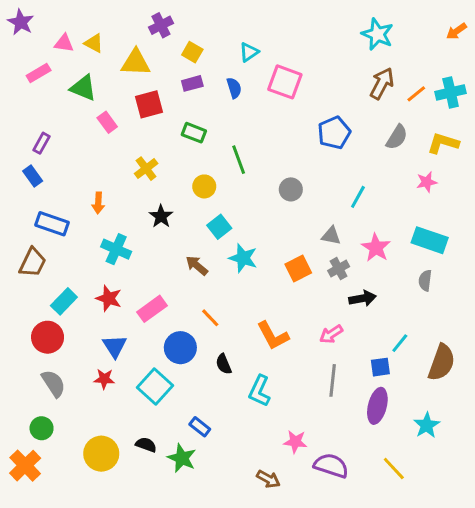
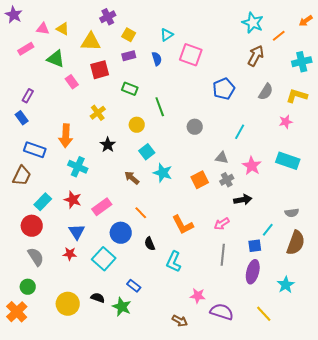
orange line: (416, 94) -> (279, 36), moved
orange arrow: (98, 203) -> (66, 136), size x1.6
gray semicircle: (425, 280) -> (292, 213), moved, turned -104

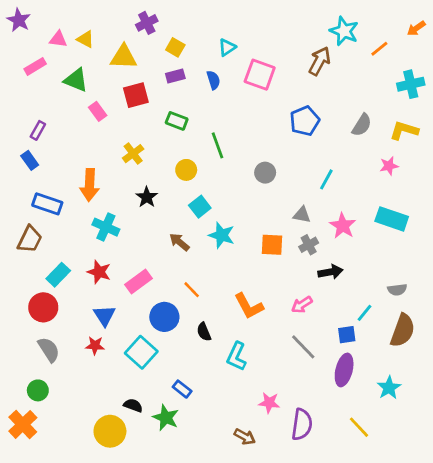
brown arrow: (256, 56) -> (320, 61), moved
orange square: (200, 180) -> (272, 245), turned 30
gray line: (223, 255) -> (303, 347), turned -50
yellow circle: (68, 304) -> (110, 431), moved
purple semicircle: (222, 312) -> (302, 424), turned 80

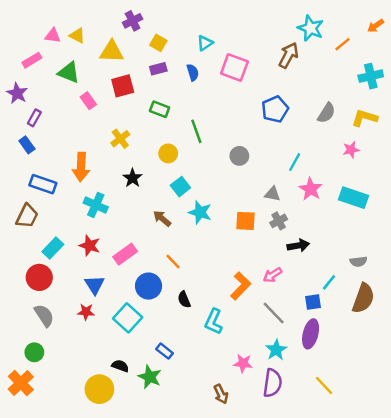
purple star: (19, 20) -> (17, 93), moved
pink star: (343, 226) -> (311, 189), moved
orange L-shape: (249, 306) -> (241, 286), moved, turned -108
cyan star: (389, 388) -> (276, 350), moved
brown arrow: (245, 437) -> (221, 394), turned 36

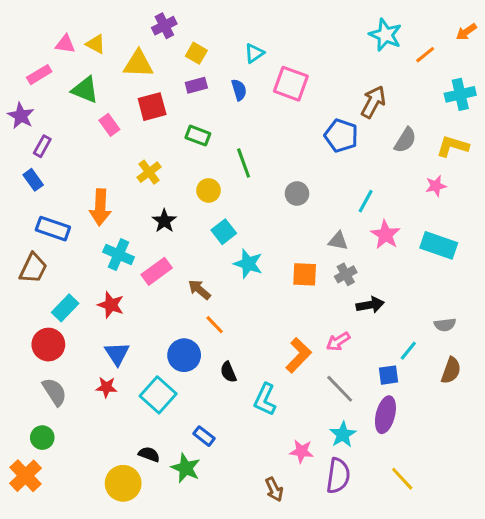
brown arrow: (288, 55) -> (373, 102), moved
blue pentagon: (275, 109) -> (341, 136), turned -30
brown arrow: (162, 219) -> (199, 290), moved
pink rectangle: (125, 254) -> (157, 271), moved
brown semicircle: (363, 298) -> (451, 370), size x0.7

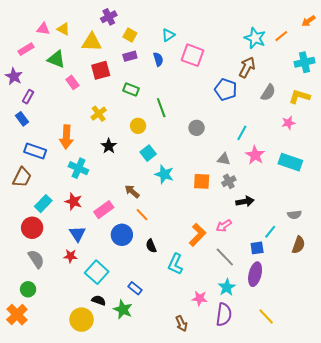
cyan star: (385, 35) -> (255, 38), moved
pink rectangle: (157, 271) -> (104, 210), moved
cyan square: (158, 395) -> (97, 272), moved

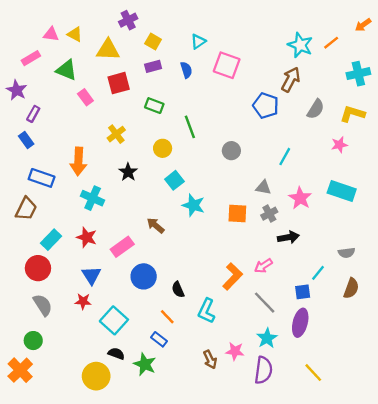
pink star: (255, 155) -> (300, 198), moved
orange line: (142, 215) -> (167, 317), moved
brown arrow: (181, 324) -> (210, 360), moved

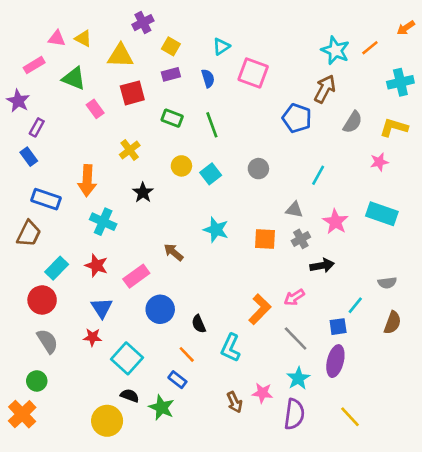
green line: (190, 127) -> (212, 125), moved
cyan square: (174, 180) -> (211, 174), moved

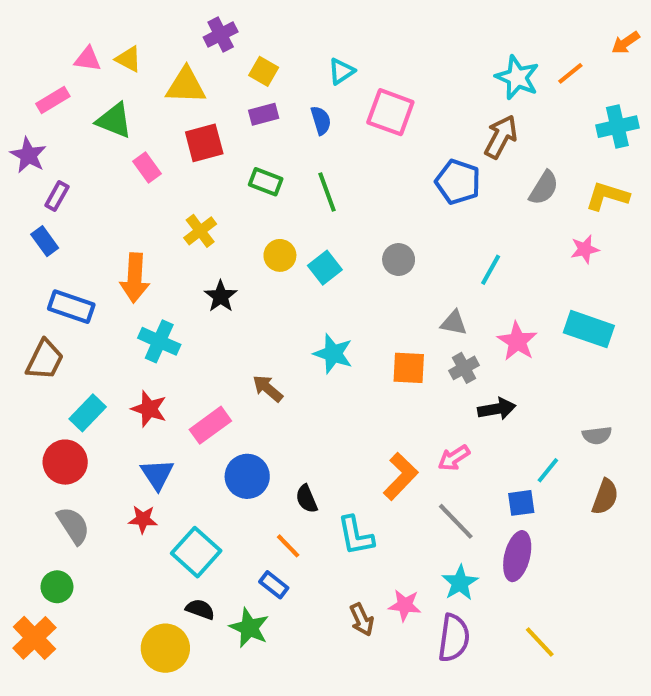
cyan L-shape: (231, 348) -> (356, 536), turned -36

